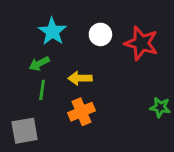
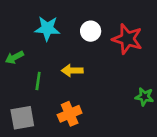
cyan star: (52, 32) -> (47, 28), turned -30
green arrow: (39, 64) -> (14, 57), moved
orange cross: (81, 112) -> (70, 114), moved

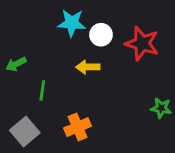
cyan star: (47, 28) -> (72, 23), moved
yellow arrow: (72, 70) -> (88, 67), moved
gray square: (22, 118) -> (25, 131), turned -30

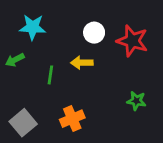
cyan star: (72, 23) -> (33, 27), moved
green line: (42, 90) -> (50, 75), moved
green star: (161, 108) -> (136, 101), moved

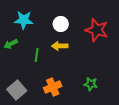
white circle: (94, 33) -> (61, 24), moved
green star: (136, 101) -> (91, 84), moved

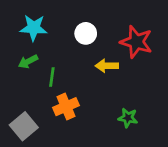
green arrow: (11, 44) -> (28, 62), moved
yellow arrow: (60, 46) -> (107, 66), moved
orange cross: (53, 87) -> (66, 107), moved

